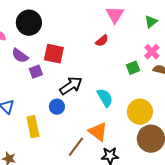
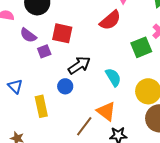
red semicircle: (102, 41) -> (110, 20), size x1.6
green square: (133, 68) -> (141, 47), size x1.5

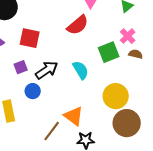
purple square: (44, 51) -> (21, 67), moved
cyan semicircle: (113, 77) -> (81, 70), moved

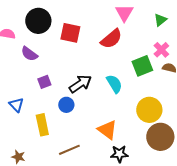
red square: (30, 38) -> (70, 33), moved
purple square: (21, 67) -> (44, 82), moved
brown line: (52, 131) -> (69, 150), moved, turned 30

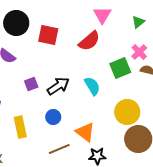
purple square: (44, 82) -> (31, 84), moved
blue circle: (66, 105) -> (53, 117), moved
brown line: (69, 150) -> (59, 149), moved

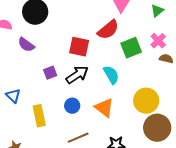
red square: (48, 35) -> (79, 47), moved
green square: (120, 68) -> (131, 48), moved
orange triangle: (85, 132) -> (104, 108), moved

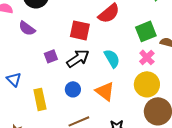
pink cross: (158, 41) -> (147, 57), moved
green square: (131, 48) -> (146, 31), moved

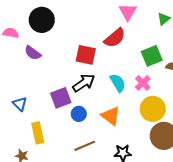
purple square: (51, 56) -> (61, 98), moved, size x1.5
pink cross: (147, 57) -> (143, 83), moved
yellow rectangle: (40, 99) -> (38, 133), moved

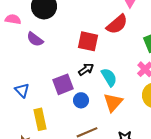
black arrow: (84, 83) -> (86, 69), size x0.7
cyan semicircle: (118, 83) -> (109, 77), moved
orange triangle: (111, 116) -> (113, 102), turned 35

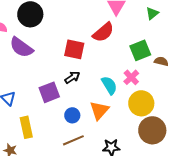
purple semicircle: (35, 39) -> (21, 47), size x1.4
cyan semicircle: (109, 77) -> (109, 85), moved
blue circle: (81, 100) -> (72, 115), moved

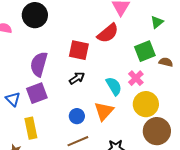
green triangle: (152, 13) -> (157, 22), moved
purple semicircle: (21, 47) -> (39, 64), moved, turned 70
purple square: (49, 92) -> (37, 93), moved

